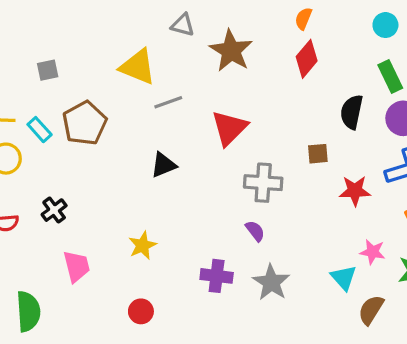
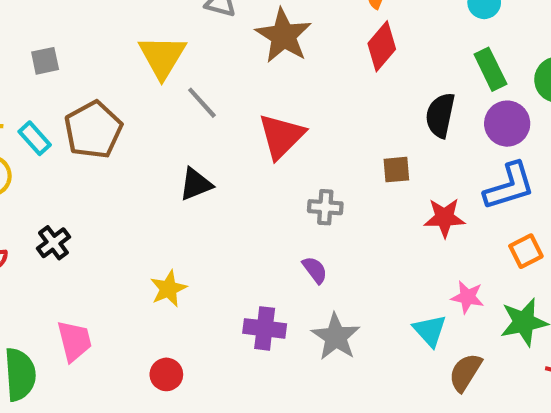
yellow triangle: (138, 67) -> (162, 57), turned 39
gray line: (168, 102) -> (202, 103), turned 68
gray cross: (263, 183) -> (325, 207), size x0.7
pink trapezoid: (77, 266) -> (74, 341), moved

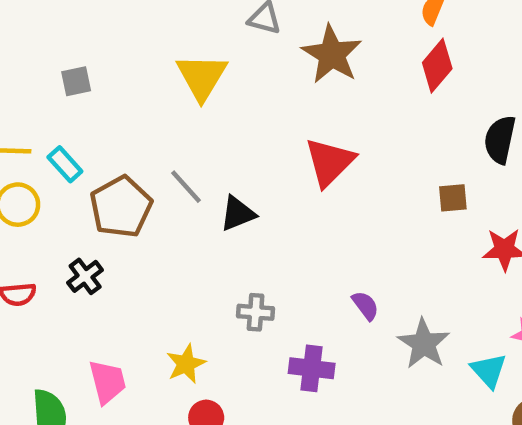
gray line: (202, 103) -> (186, 187), moved
brown pentagon: (93, 130) -> (121, 207), moved
gray cross: (325, 207) -> (256, 312), moved
yellow star: (168, 289) -> (186, 364), moved
gray star: (336, 337) -> (424, 344), moved

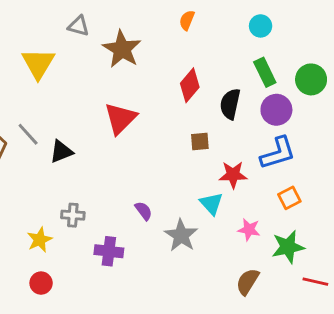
red diamond: (437, 66) -> (190, 85), moved
yellow star: (186, 364) -> (40, 240), moved
cyan triangle: (489, 371) -> (211, 204), moved

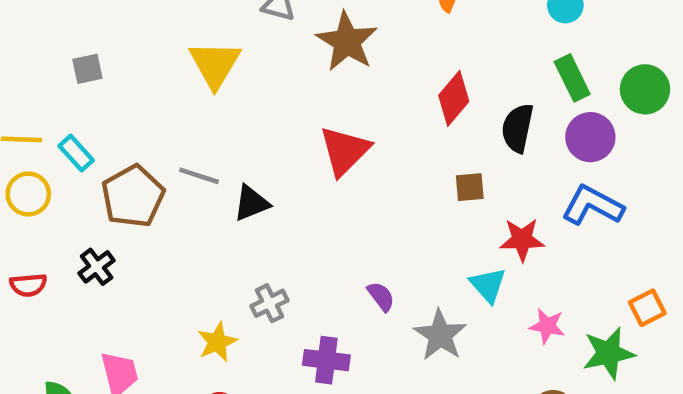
gray line: (28, 134) -> (199, 176), turned -30
blue L-shape: (278, 153) -> (593, 205), turned -135
orange square: (289, 198) -> (647, 308), moved
gray cross: (73, 215) -> (269, 303), turned -30

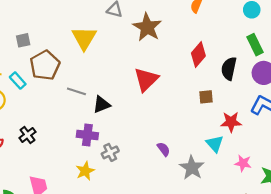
brown pentagon: (133, 196) -> (45, 65), moved
purple cross: (326, 360) -> (87, 135), moved

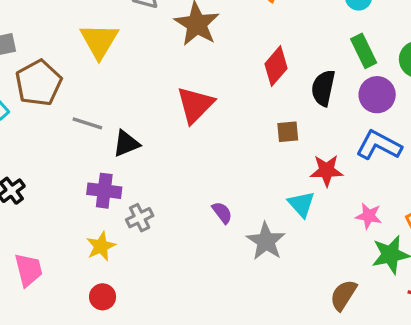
pink star: (243, 163) -> (369, 216), moved

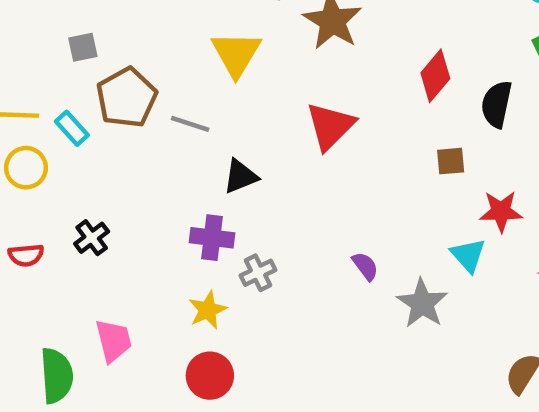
yellow triangle: (99, 41) -> (236, 54), moved
gray line: (87, 123) -> (190, 124), moved
red circle: (103, 297) -> (210, 376), size x1.4

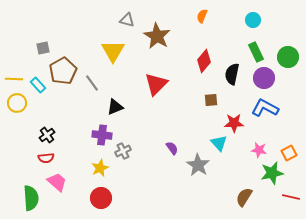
gray line: (190, 124) -> (92, 83), turned 36
red semicircle: (26, 255) -> (46, 158), moved
pink trapezoid: (114, 341) -> (57, 182), turned -35

